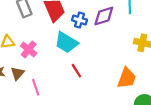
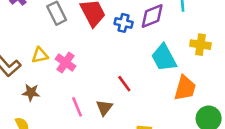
cyan trapezoid: (66, 43) -> (164, 58), moved, turned 35
brown triangle: (17, 73) -> (104, 108), moved

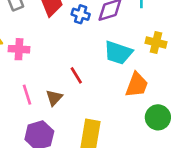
cyan trapezoid: (164, 58) -> (118, 53), turned -48
pink cross: (65, 63) -> (19, 49), turned -36

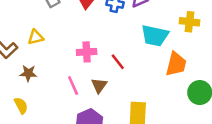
pink cross: (19, 49) -> (87, 52), moved

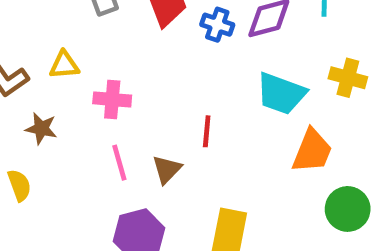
pink cross: (87, 52) -> (112, 99), moved
red line: (118, 62) -> (207, 131), turned 35

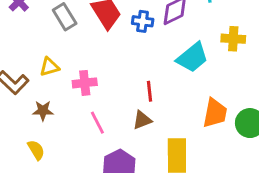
cyan trapezoid: (281, 94) -> (192, 57), turned -48
orange trapezoid: (312, 151) -> (215, 113), moved
brown triangle: (167, 169) -> (142, 120), moved, turned 36

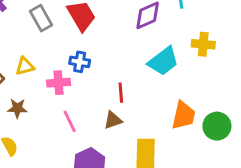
blue cross: (143, 21) -> (80, 62), moved

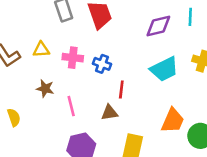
blue cross: (80, 62) -> (102, 64), moved
pink cross: (59, 83) -> (73, 58), moved
brown star: (17, 108) -> (45, 89), moved

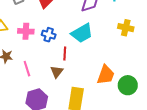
cyan trapezoid: (164, 69) -> (82, 33), moved
brown triangle: (110, 113) -> (57, 72), turned -40

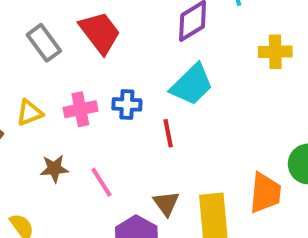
brown triangle: (57, 72) -> (166, 203), moved
orange trapezoid: (106, 75) -> (265, 193), moved

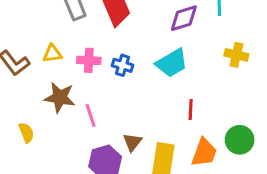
red line: (168, 133) -> (191, 110), moved
brown star: (54, 169) -> (60, 97), size x1.5

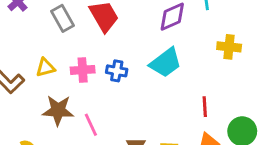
red line: (191, 110) -> (205, 107), moved

